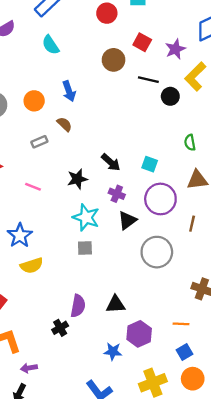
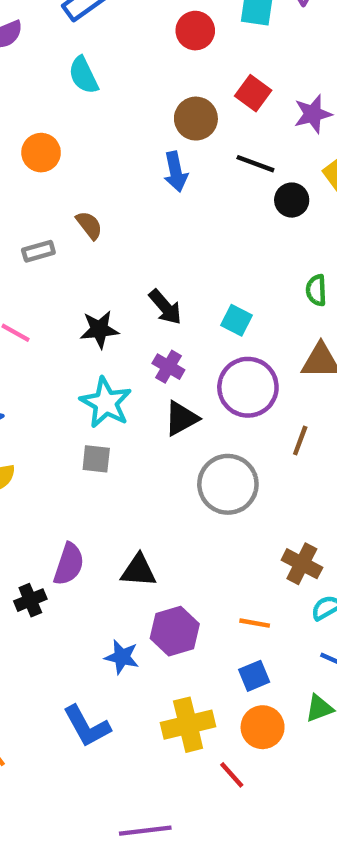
blue arrow: (69, 91) -> (176, 172), moved
orange circle: (34, 101) -> (41, 153), moved

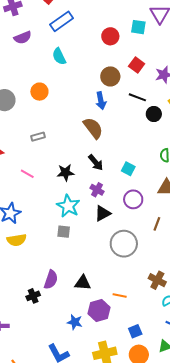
brown semicircle: (89, 225) -> (93, 128), moved, size x1.6
purple circle: (248, 387) -> (133, 199), size x0.7
orange line: (255, 623) -> (120, 296), moved

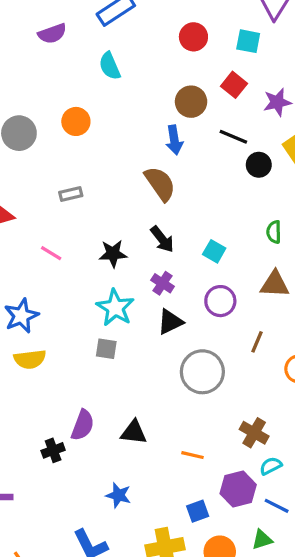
cyan square: (138, 27) -> (248, 41), moved
purple hexagon: (99, 311) -> (238, 489), moved
blue square: (135, 331) -> (198, 511), moved

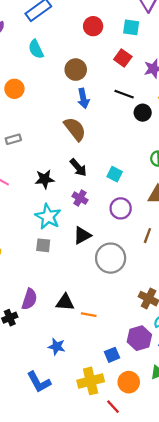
brown circle: (191, 102) -> (76, 70), moved
black triangle: (170, 322) -> (82, 235), moved
orange line: (192, 455) -> (89, 315), moved

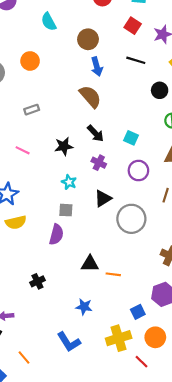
black circle: (143, 113) -> (160, 90), moved
cyan star: (48, 217) -> (69, 182), size x0.6
purple semicircle: (29, 299) -> (56, 235), moved

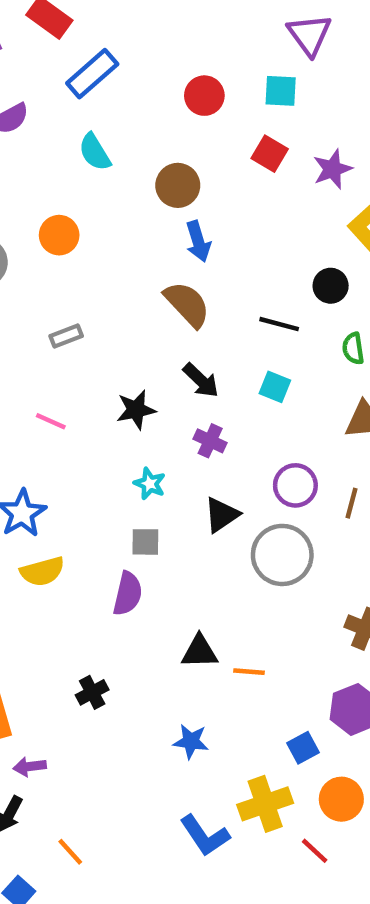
black line: (136, 60) -> (279, 324), moved
purple circle: (138, 171) -> (295, 485), moved
blue L-shape: (69, 342) -> (205, 835), moved

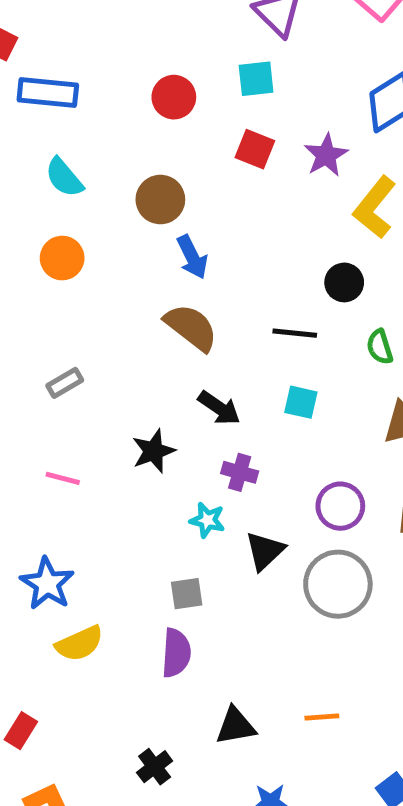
blue rectangle: (92, 74) -> (48, 92), turned 56
orange circle: (59, 235) -> (62, 258), moved
cyan star: (150, 484) -> (207, 520), moved
black triangle: (200, 652) -> (236, 726), moved

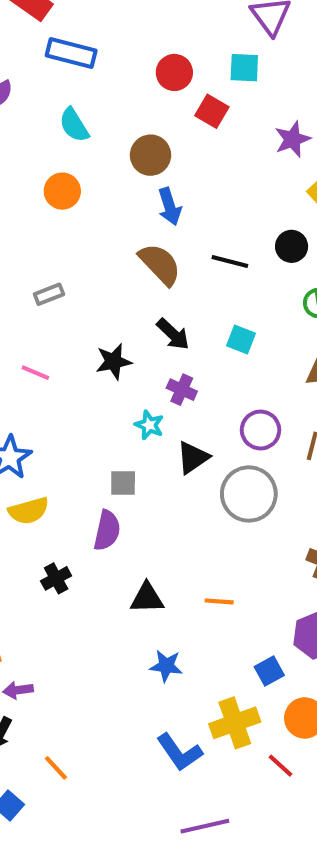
red square: (255, 149) -> (212, 111), moved
black line: (295, 333) -> (230, 261), moved
black cross: (155, 767) -> (56, 578), moved

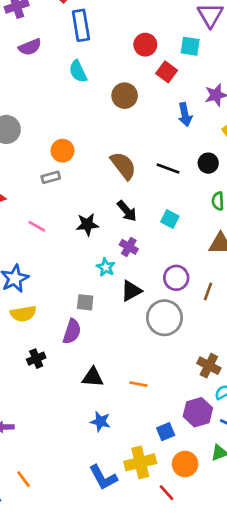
blue rectangle: (71, 53) -> (81, 25), turned 60
orange circle: (62, 191) -> (62, 151), moved
blue arrow: (170, 206) -> (185, 115), moved

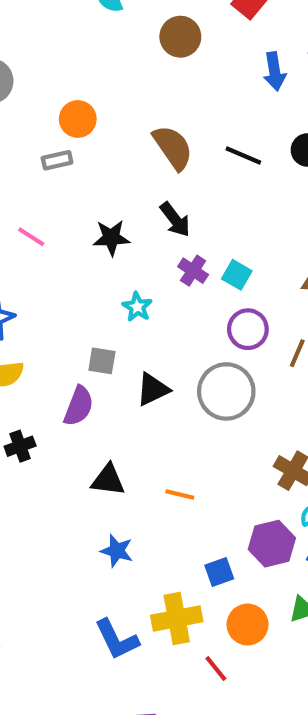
cyan square: (170, 219) -> (237, 275), moved
purple cross: (129, 247) -> (193, 271), moved
black triangle: (131, 291) -> (153, 389), moved

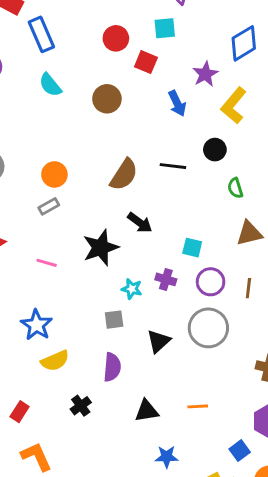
brown semicircle: (173, 147) -> (124, 175), turned 84
black star: (111, 238) -> (101, 248), size x1.4
purple cross: (193, 271) -> (166, 279), moved
gray square: (102, 361) -> (114, 320), moved

